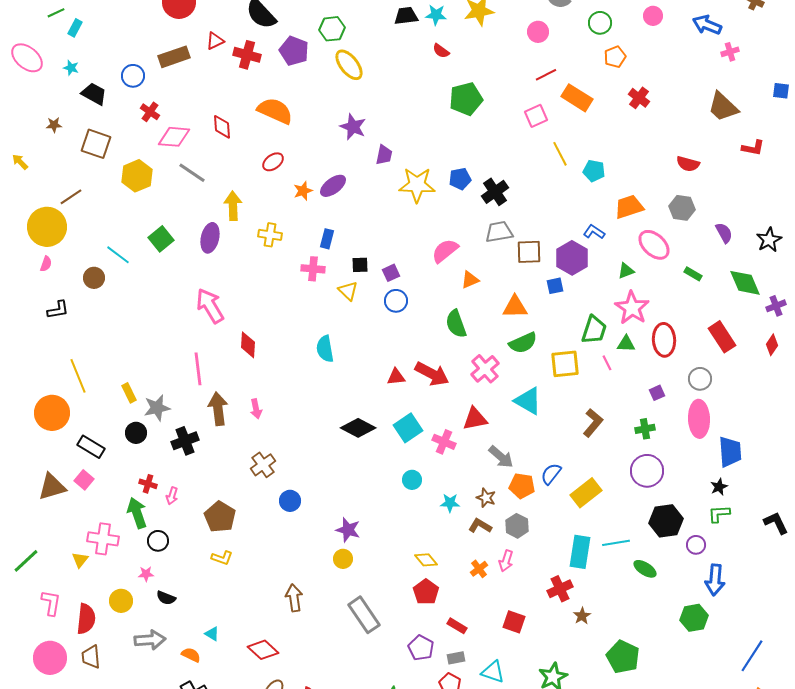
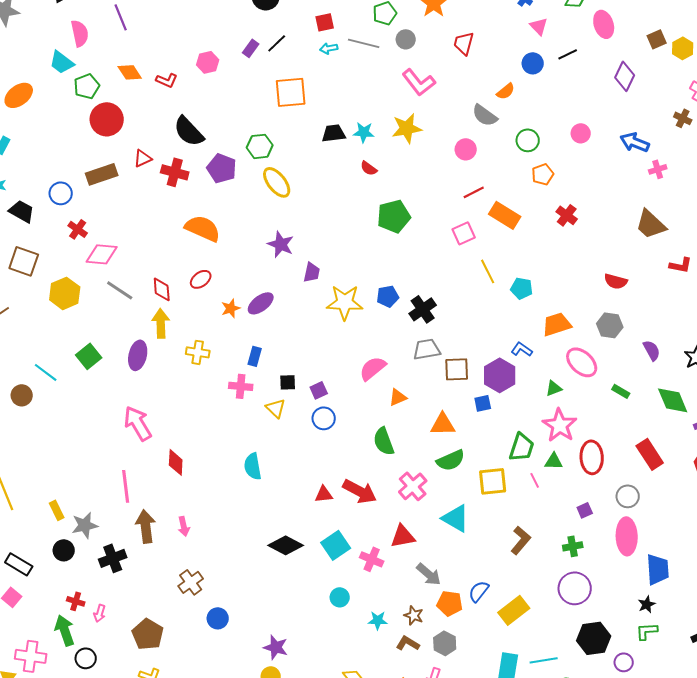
red diamond: (222, 127) -> (162, 289), moved

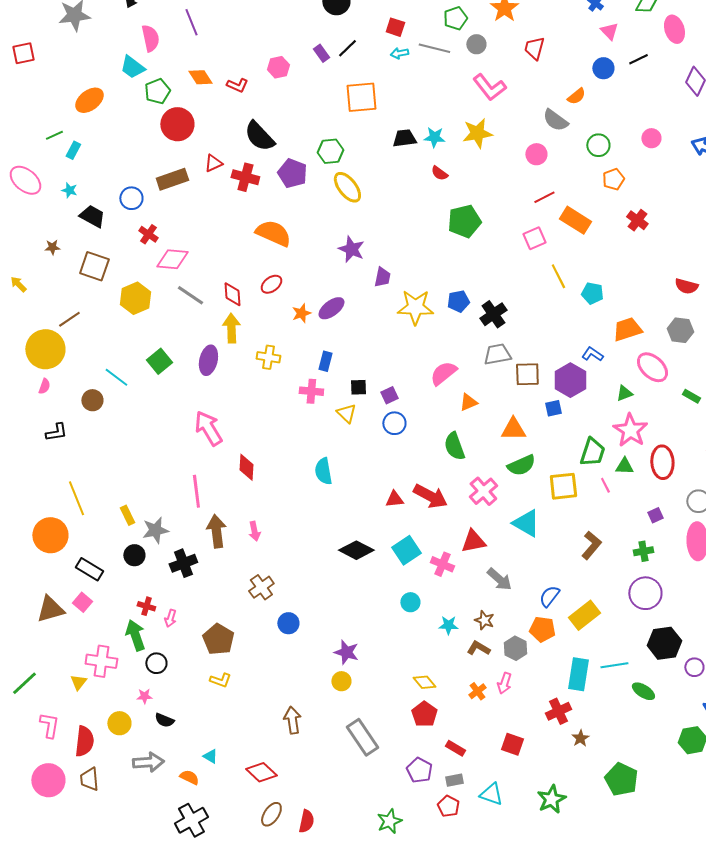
red square: (325, 22) -> (395, 27), turned 30
purple rectangle: (251, 48) -> (321, 53), turned -72
orange pentagon: (450, 603) -> (542, 629), moved

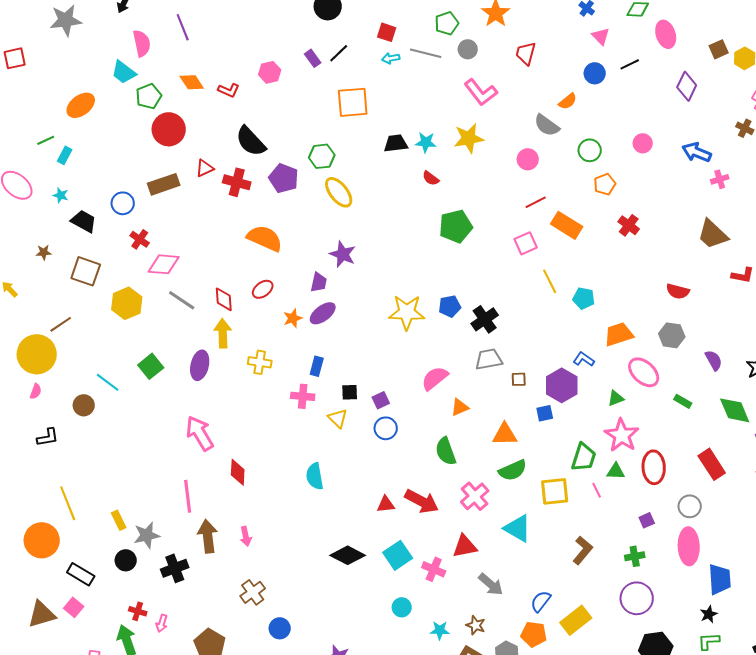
purple trapezoid: (382, 277) -> (319, 282), moved
brown square: (527, 374) -> (519, 379), size x0.6

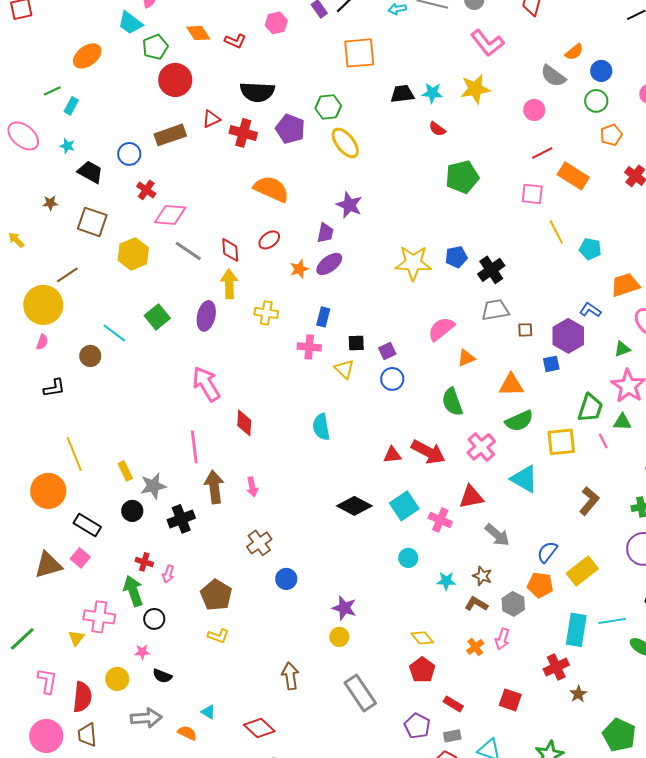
blue circle: (595, 73) -> (601, 71), moved
black semicircle: (251, 141) -> (257, 92), turned -44
pink square: (526, 243) -> (532, 194), turned 30

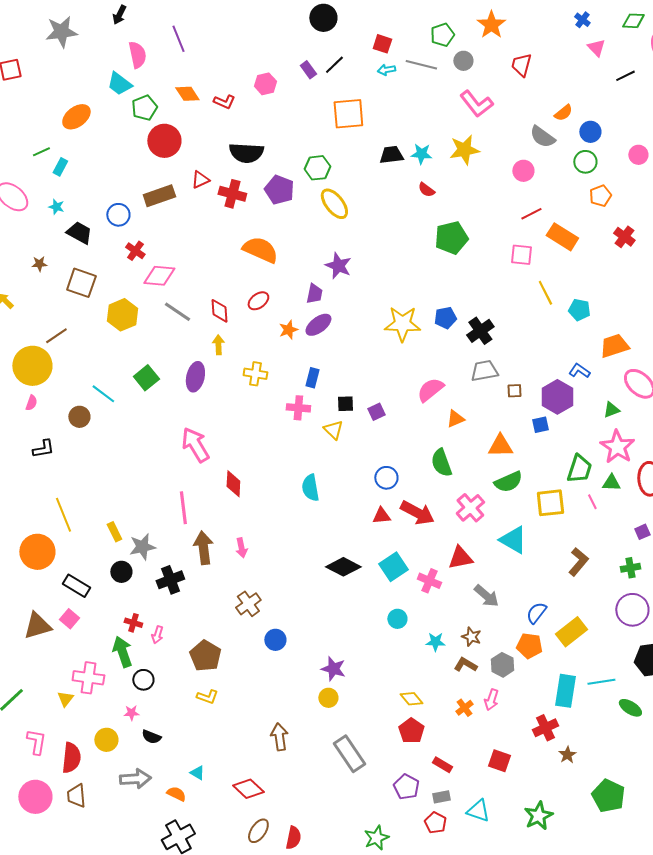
yellow arrow: (229, 284) -> (218, 345), size x0.7
blue circle: (392, 379) -> (386, 478), moved

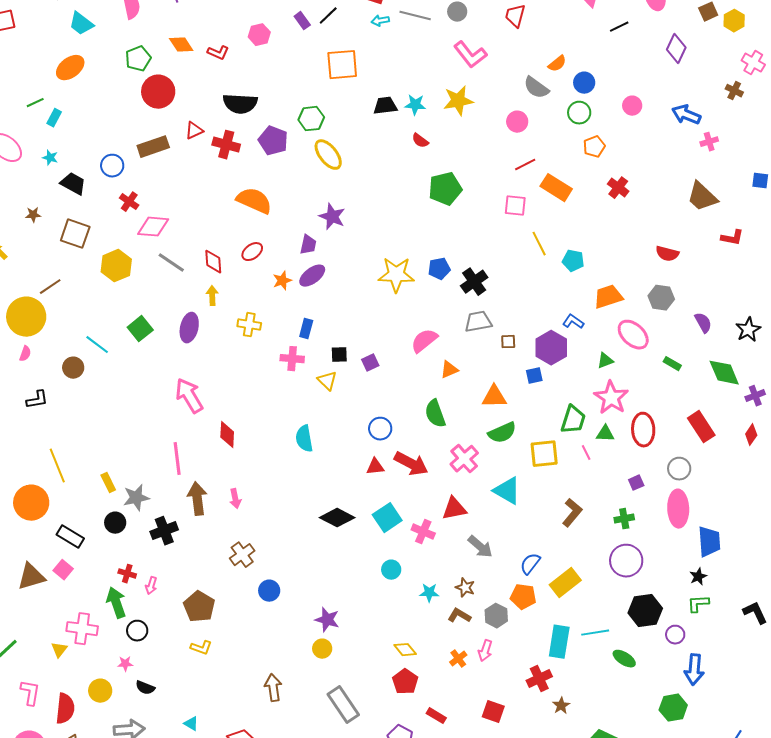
cyan trapezoid: (119, 84) -> (81, 24), moved

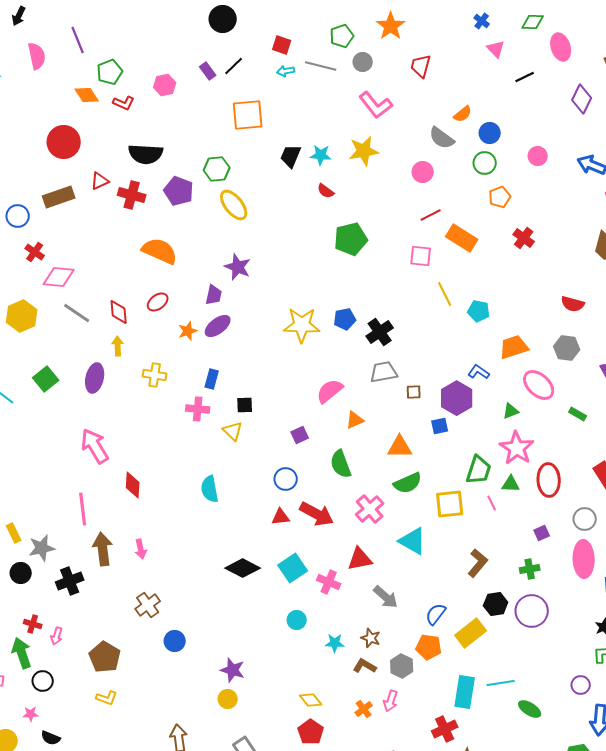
green pentagon: (138, 59) -> (110, 72), moved
black trapezoid: (385, 106) -> (291, 156), turned -60
purple square: (370, 363) -> (300, 435), moved
black hexagon: (645, 611) -> (496, 604), moved, size x0.7

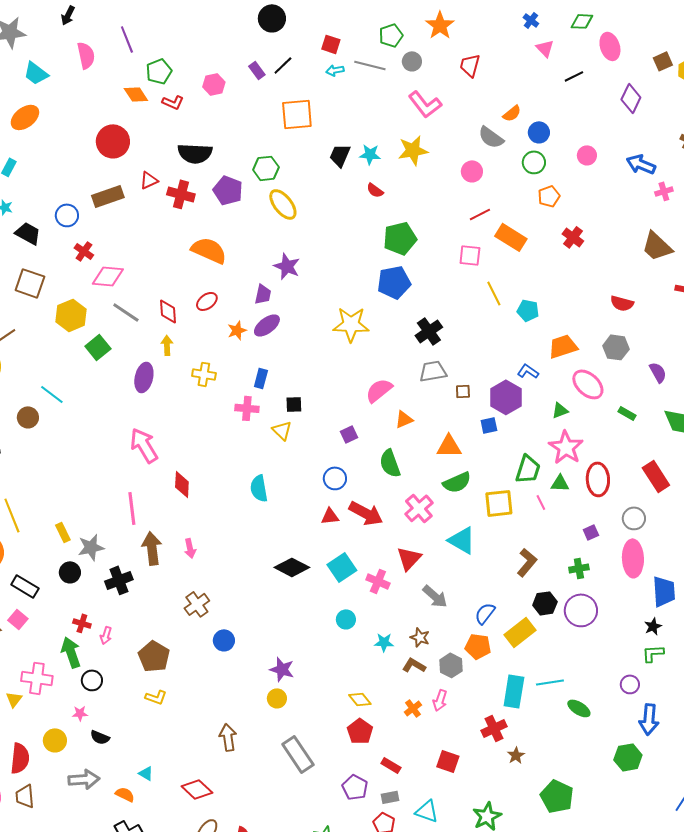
blue pentagon: (345, 319) -> (394, 282), moved, size x1.5
green square: (46, 379) -> (98, 347), moved
red triangle: (360, 559) -> (409, 558), turned -36

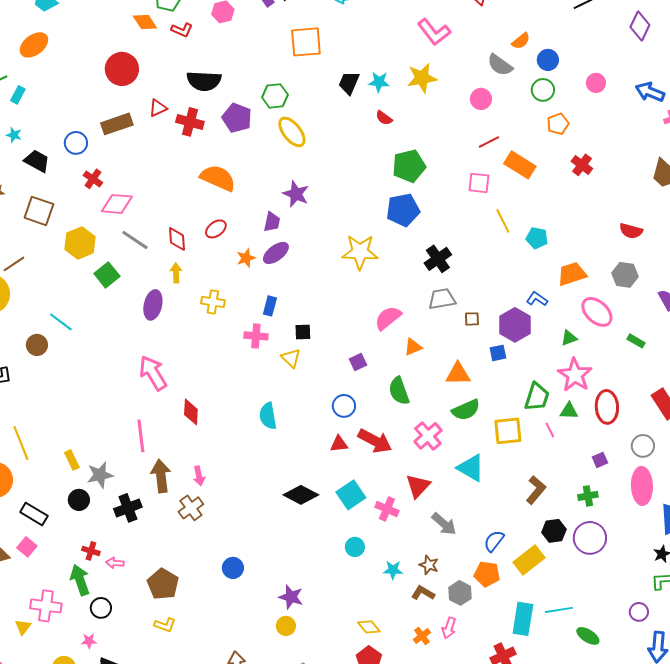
brown cross: (197, 604) -> (191, 508), moved
pink arrow: (106, 635) -> (115, 563), turned 78

